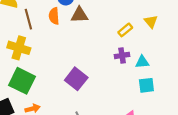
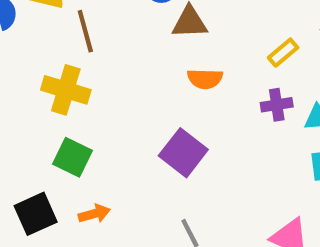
orange semicircle: (54, 16) -> (205, 79), moved, turned -84
green square: (22, 81) -> (72, 157), size x0.7

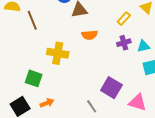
yellow cross: (66, 90) -> (58, 53), moved
purple square: (183, 153) -> (111, 88), moved

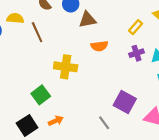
green square: (34, 78) -> (41, 95), turned 36

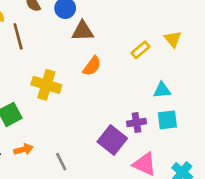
orange semicircle: (99, 46) -> (92, 66), turned -56
purple cross: (136, 53) -> (136, 122), moved
gray line: (104, 123) -> (61, 162), moved

